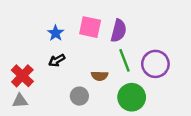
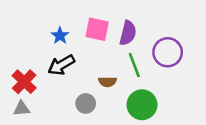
black arrow: (57, 60) -> (61, 65), size x1.5
purple circle: (155, 64) -> (168, 52), moved

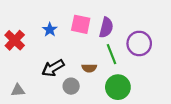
black arrow: (61, 65) -> (53, 68), moved
red cross: (24, 82) -> (15, 40), moved

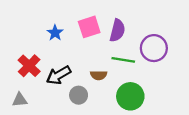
pink square: (81, 24) -> (89, 27), turned -30
red cross: (15, 40) -> (29, 66), moved
green line: (112, 54) -> (123, 60), turned -60

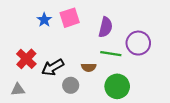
pink square: (89, 27) -> (70, 18), moved
blue star: (55, 33) -> (44, 20), moved

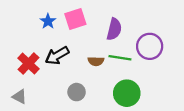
black arrow: (53, 67) -> (57, 56), moved
brown semicircle: (89, 67) -> (96, 61), moved
gray triangle: (18, 90) -> (19, 97), turned 32

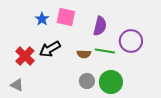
pink square: (75, 19) -> (66, 17), turned 30
gray circle: (77, 92) -> (87, 81), moved

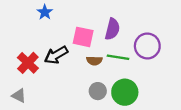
pink square: (66, 17) -> (83, 37), moved
blue star: (42, 19) -> (45, 12), moved

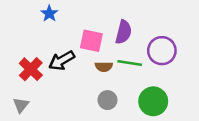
green circle: (125, 92) -> (153, 101), moved
gray triangle: (19, 96) -> (21, 105), turned 42

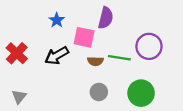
blue star: (49, 14) -> (57, 20), moved
purple semicircle: (124, 32) -> (106, 18), moved
red cross: (31, 69) -> (17, 53), moved

